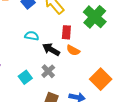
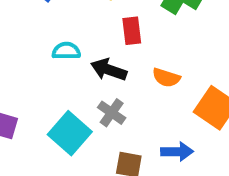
orange semicircle: (73, 50) -> (166, 78), moved
cyan square: (25, 77) -> (70, 133), size x1.5

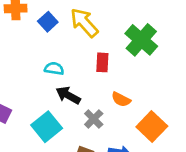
black arrow: (109, 70) -> (68, 95), moved
gray cross: (112, 113) -> (94, 119), moved

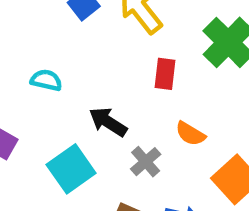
cyan semicircle: (54, 69) -> (46, 80), moved

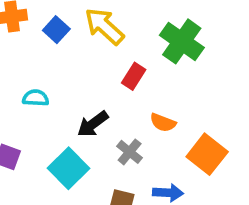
red rectangle: (165, 74) -> (134, 76), turned 35
black arrow: (108, 122) -> (93, 124), turned -60

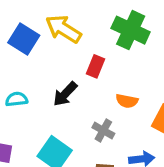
blue square: (56, 30) -> (24, 39), size x1.4
black arrow: (93, 124) -> (65, 94), moved

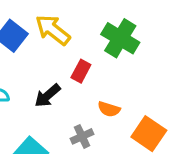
gray cross: (103, 130) -> (82, 136), turned 30

